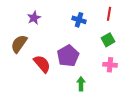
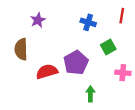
green square: (108, 40) -> (108, 47), moved
brown semicircle: (19, 44) -> (21, 49), turned -36
red semicircle: (42, 64) -> (47, 72), turned -66

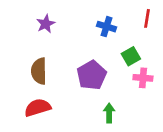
brown semicircle: (21, 49) -> (39, 71), moved
red semicircle: (47, 72) -> (38, 108), moved
pink cross: (123, 73) -> (143, 78), moved

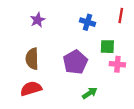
green square: (131, 56) -> (107, 47), turned 32
green arrow: (109, 113) -> (90, 93), turned 56

